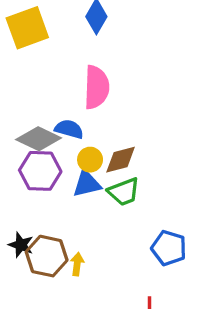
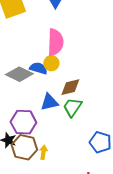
yellow circle: (90, 160) -> (51, 63), moved
purple hexagon: (40, 171) -> (23, 122), moved
green trapezoid: (124, 192) -> (72, 107), turned 145

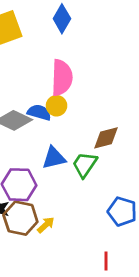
brown diamond: (70, 87) -> (106, 138), moved
yellow arrow: (43, 152) -> (46, 225), turned 40

